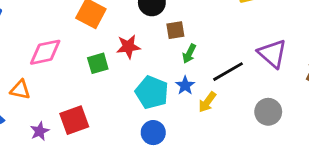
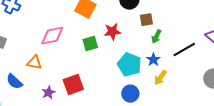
yellow arrow: (207, 102) -> (160, 78), moved

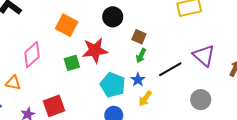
brown square: (146, 20) -> (139, 37), moved, turned 32
red star: (112, 32) -> (95, 50), size x1.4
pink diamond: (52, 36) -> (32, 55), turned -30

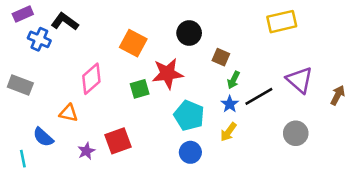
green arrow: (141, 56) -> (234, 80), moved
blue star: (138, 80) -> (230, 104), moved

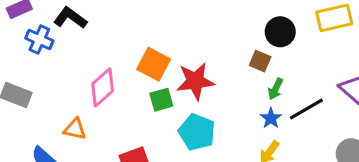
black circle: (189, 33) -> (280, 32), moved
orange square: (133, 43) -> (154, 64), moved
cyan pentagon: (189, 115) -> (197, 132), moved

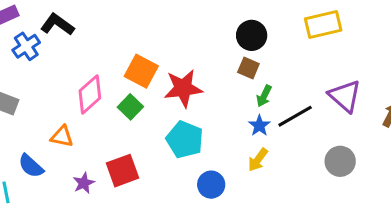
black circle: (280, 32) -> (252, 35), moved
blue cross: (39, 40) -> (26, 46), turned 32
green square: (161, 100) -> (130, 107), moved, turned -30

